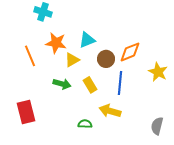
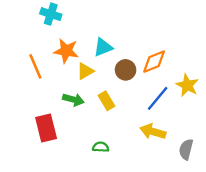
blue line: (120, 83) -> (158, 98), moved, turned 35
yellow arrow: (110, 111) -> (153, 132), moved
red rectangle: (26, 112) -> (46, 128), moved

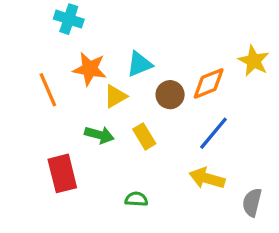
yellow star: (187, 85) -> (254, 61), moved

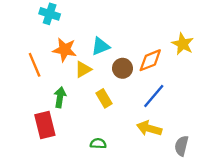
green arrow: (99, 135) -> (60, 97), moved, turned -96

